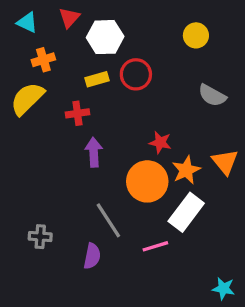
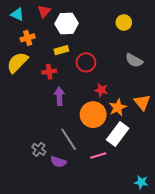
red circle: (136, 74) -> (86, 62), moved
gray cross: (40, 237) -> (39, 149), moved, turned 32
purple semicircle: (92, 256) -> (58, 162), turned 98

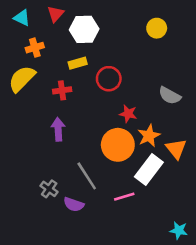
gray semicircle: (134, 60) -> (170, 96), moved
purple arrow: (59, 96) -> (58, 129), moved
orange triangle: (142, 102) -> (176, 149), moved

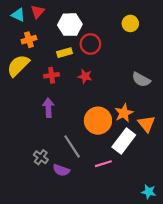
red triangle: (56, 14) -> (38, 12), moved
red circle: (109, 79) -> (90, 44), moved
red star: (128, 114) -> (85, 76), moved

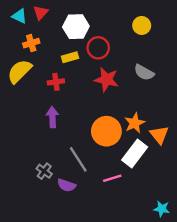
red star: (85, 76) -> (106, 80), moved, size x1.5
gray semicircle: (141, 80) -> (144, 72), moved

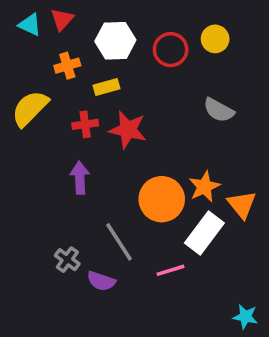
orange cross: (31, 43) -> (67, 66), moved
red circle: (98, 48) -> (171, 50), moved
red star: (106, 80) -> (128, 130), moved

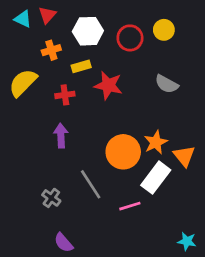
red star: (128, 130) -> (108, 85), moved
purple semicircle: (101, 281) -> (64, 243), moved, turned 30

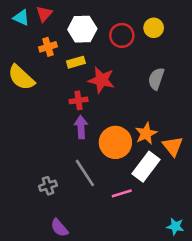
yellow semicircle: (23, 83) -> (21, 77), turned -92
gray semicircle: (167, 84) -> (156, 79), turned 80
red cross: (65, 95) -> (79, 100), moved
purple arrow: (61, 136) -> (81, 127), moved
gray cross: (51, 198) -> (48, 186), turned 36

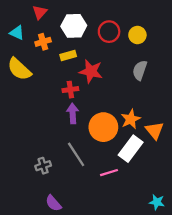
cyan triangle: (21, 18) -> (17, 33), moved
yellow circle: (154, 28) -> (137, 35), moved

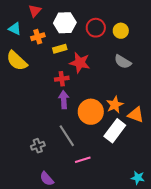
gray semicircle: (140, 70) -> (123, 62), turned -78
orange triangle: (154, 130) -> (136, 115), turned -30
pink line: (109, 173) -> (83, 160), moved

